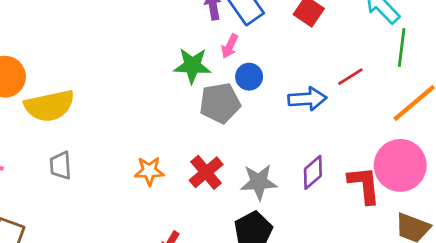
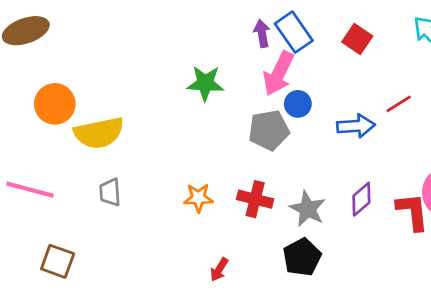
pink arrow: (230, 46) -> (279, 74), size x1.8
green star: (192, 66) -> (205, 83), moved
red cross: (206, 172) -> (255, 199), turned -36
gray star: (259, 182) -> (308, 209), turned 30

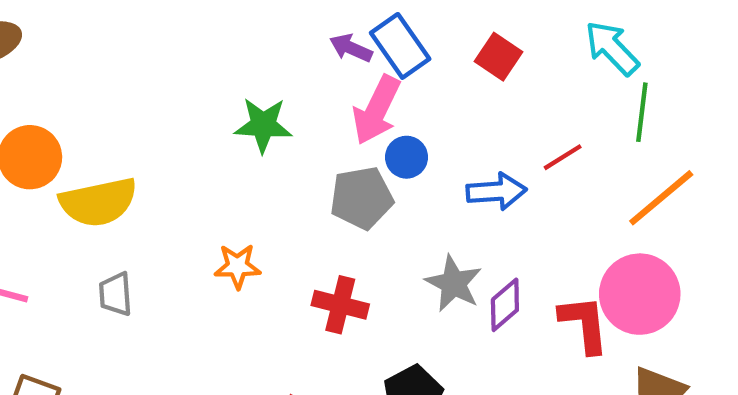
purple arrow: (262, 33) -> (351, 48), turned -56
orange star: (198, 198) -> (238, 266), moved
gray star: (308, 209) -> (454, 283), moved

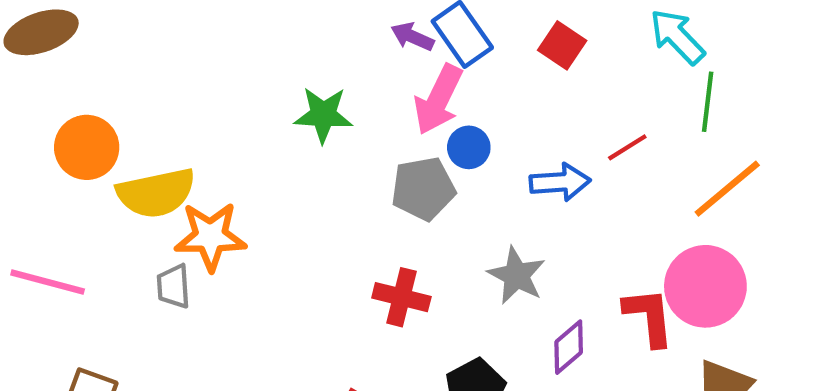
orange star: (238, 266) -> (210, 236), moved, size x1.5
purple diamond: (505, 305) -> (569, 347), moved

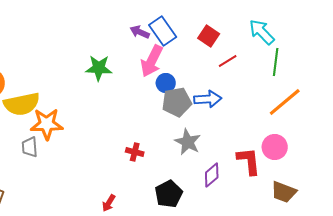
red line: (627, 147) -> (228, 61), moved
gray pentagon: (423, 189) -> (177, 102), moved
pink circle: (705, 286) -> (275, 147), size x0.7
red cross: (401, 297) -> (135, 152), size x0.7

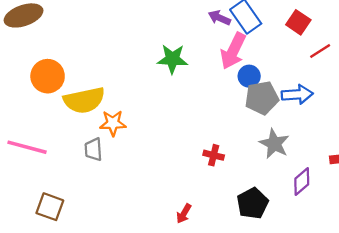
orange star: (47, 124) -> (113, 123), size x0.7

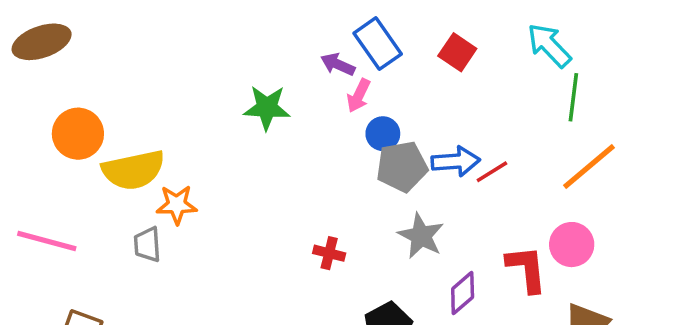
purple arrow: (219, 18) -> (338, 64), moved
pink arrow: (233, 51) -> (359, 96), size x0.6
red line: (320, 51) -> (492, 172), moved

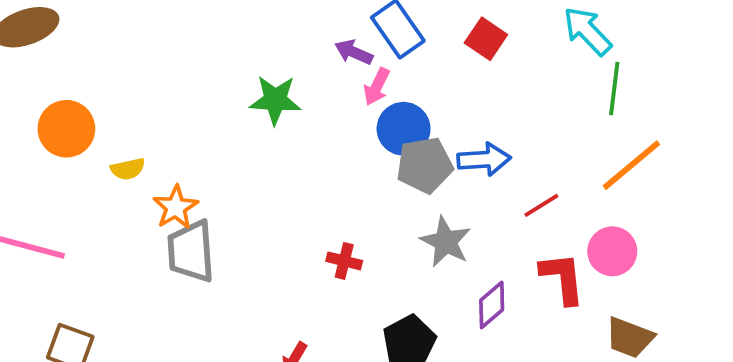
blue circle: (383, 134) -> (404, 129), size x1.4
yellow semicircle: (133, 170) -> (128, 169), size x0.5
red line: (492, 172) -> (541, 205), moved
orange star: (177, 205) -> (176, 207), turned -30
gray trapezoid: (147, 245) -> (191, 251), moved, size x1.6

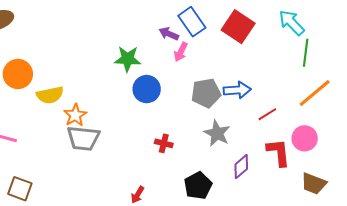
red square: (486, 39) -> (238, 27), size x1.5
blue circle: (404, 129) -> (147, 89), moved
yellow semicircle: (128, 169) -> (50, 95), size x1.5
gray trapezoid: (191, 251) -> (83, 138), turned -80

